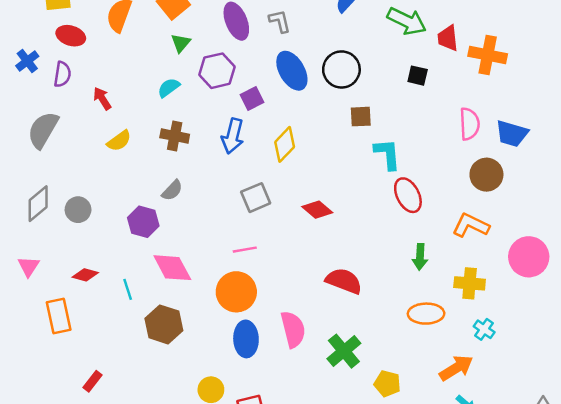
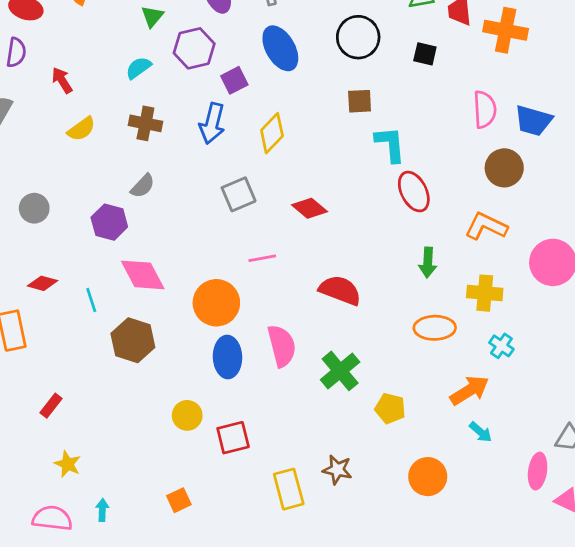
black circle: (341, 69) -> (358, 37), moved
pink line: (245, 250) -> (262, 258), moved

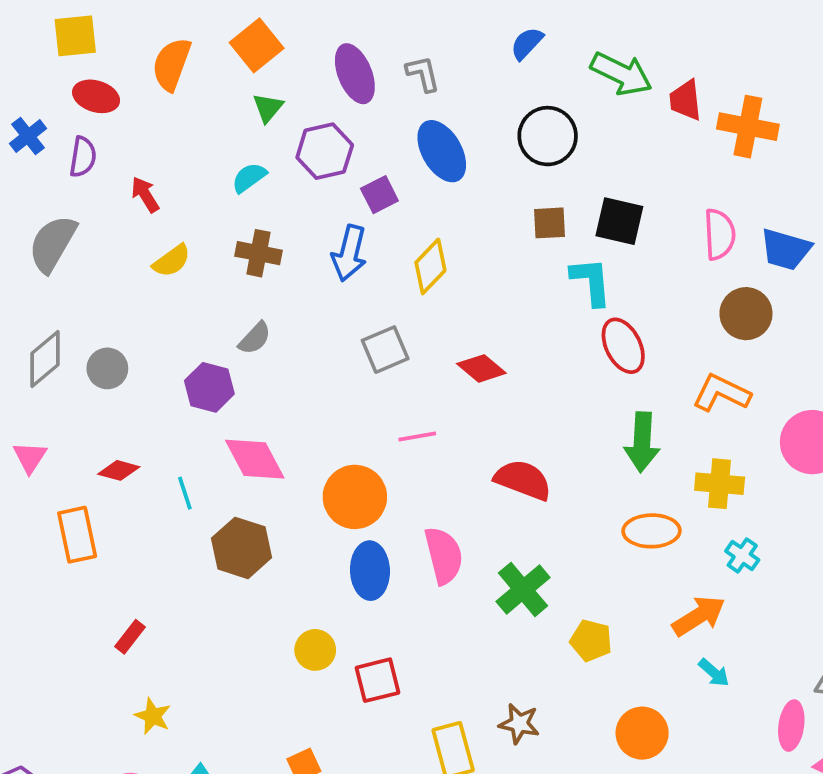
black square: (425, 54) -> (619, 221), moved, size x1.5
green arrow: (428, 262) -> (642, 442), size x1.4

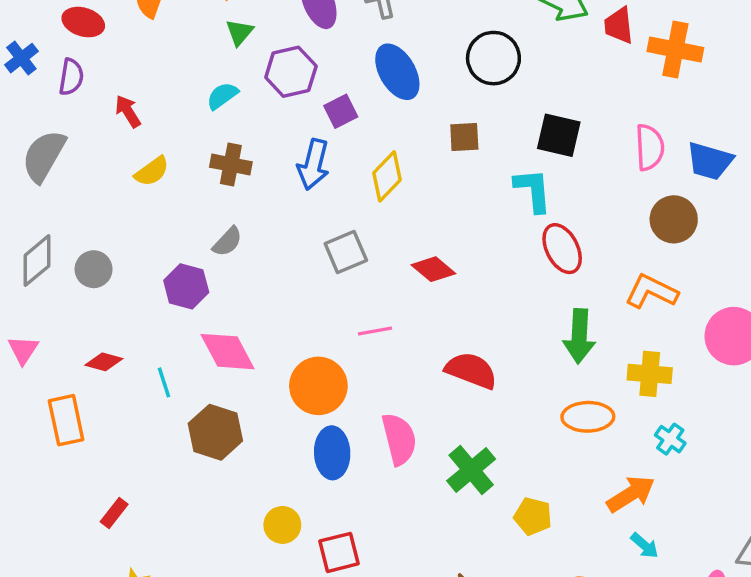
brown square: (549, 223) -> (464, 137), moved

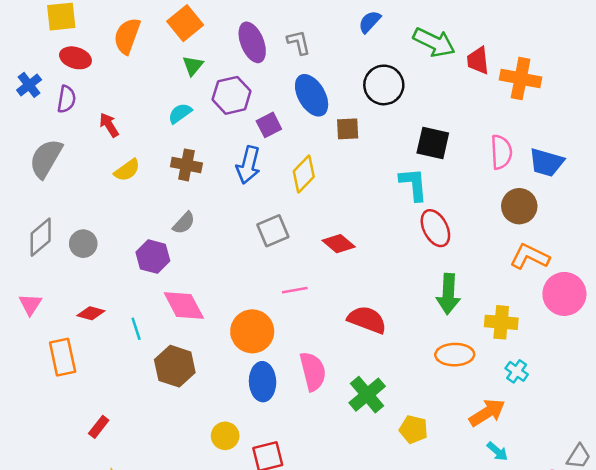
brown square: (464, 137) -> (348, 129), moved
orange L-shape: (651, 291) -> (530, 257), moved

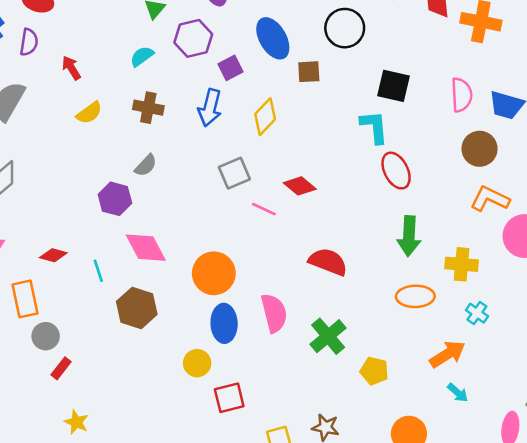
gray circle: (83, 244) -> (46, 336), moved
pink line: (295, 290) -> (264, 209), moved, turned 35
yellow circle: (225, 436) -> (197, 363), moved

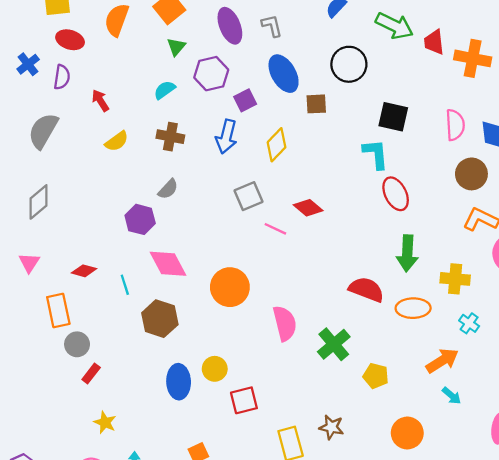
red semicircle: (328, 262) -> (366, 289), moved
blue ellipse: (224, 323) -> (179, 382), moved

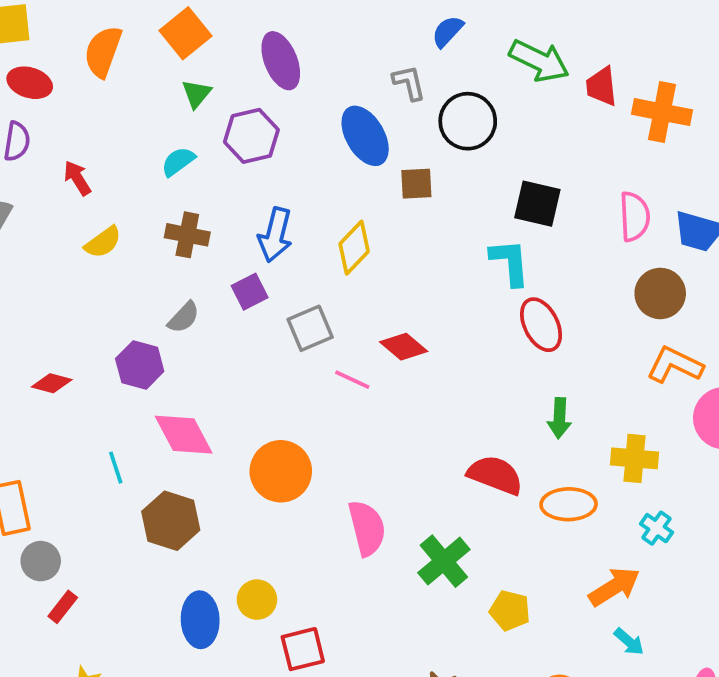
gray L-shape: (272, 26) -> (409, 83), moved
purple square: (245, 100) -> (250, 292), moved
green arrow: (407, 253) -> (559, 418), size x0.7
red diamond: (84, 271) -> (52, 383), moved

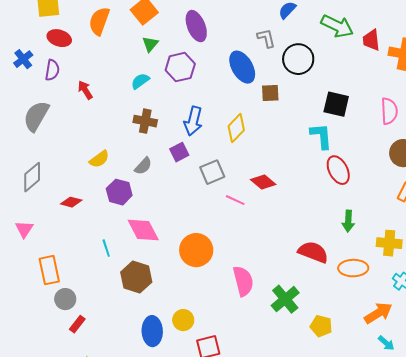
yellow semicircle: (103, 242) -> (99, 159), moved

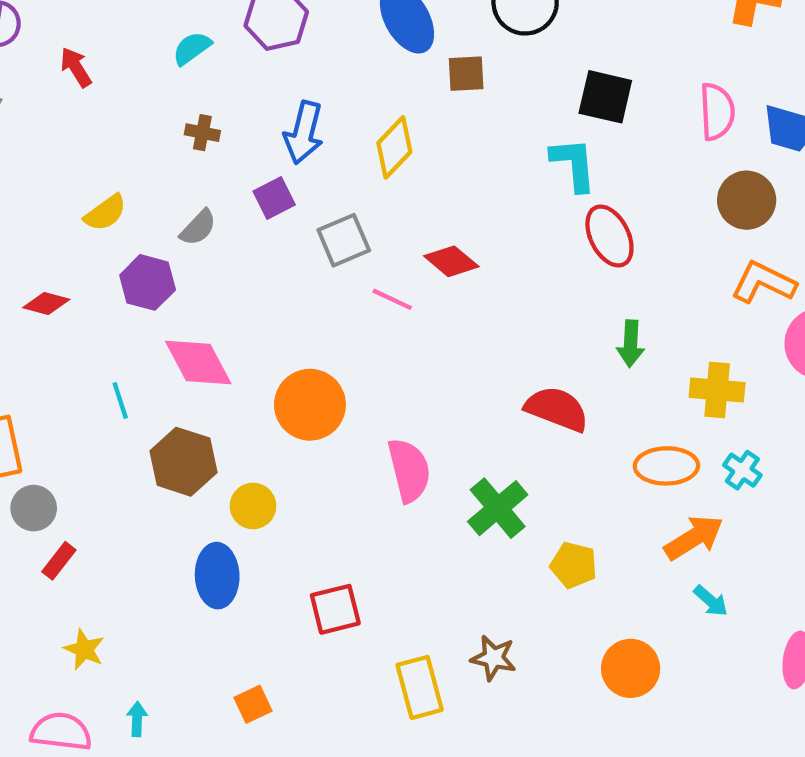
brown cross: (145, 121) -> (202, 133), size x0.7
orange ellipse: (353, 268) -> (666, 466), moved
yellow circle: (183, 320) -> (253, 506), moved

